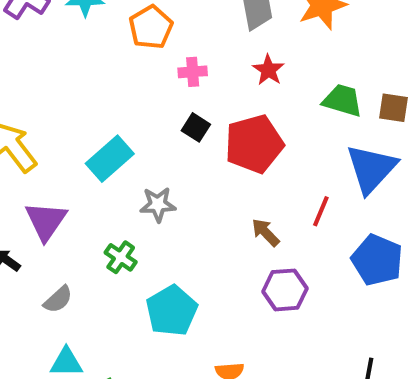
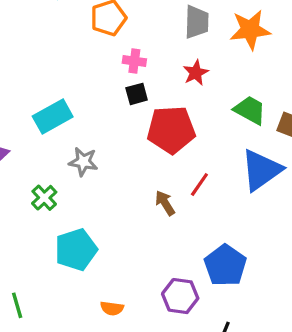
black square: (196, 127) -> (137, 94), moved, turned 30
red line: (321, 211) -> (199, 185), moved
blue pentagon: (377, 260) -> (225, 265), moved
purple hexagon: (285, 290) -> (180, 296), moved

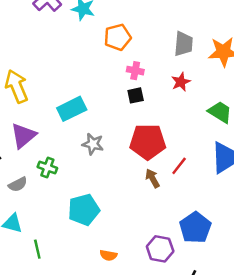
red pentagon: (171, 130) -> (148, 142), moved
green cross: (44, 198) -> (47, 167), moved, turned -30

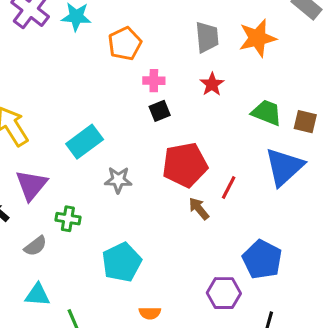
orange semicircle: (108, 255) -> (150, 313), moved

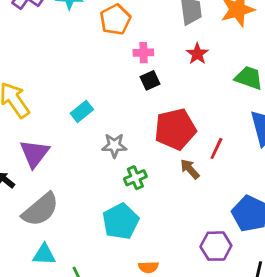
cyan rectangle: (85, 142) -> (82, 111), size x0.7
green cross: (68, 219) -> (135, 178), moved, turned -30
gray semicircle: (35, 246) -> (40, 210), size x1.8

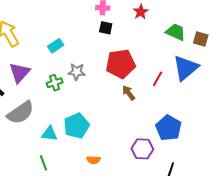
black square: (150, 80) -> (106, 28), turned 32
red line: (216, 148) -> (158, 79), moved
green cross: (135, 178) -> (55, 83), moved
cyan triangle: (44, 255) -> (49, 134), moved

